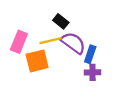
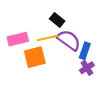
pink rectangle: (19, 42) -> (18, 39), turned 54
purple cross: (93, 72) -> (87, 68), turned -32

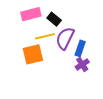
pink rectangle: (18, 39) -> (31, 14), moved
purple semicircle: (69, 40) -> (65, 38), turned -100

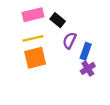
yellow line: (45, 36) -> (33, 38), moved
purple semicircle: (65, 38) -> (70, 41), size x0.7

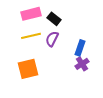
purple semicircle: (70, 41) -> (52, 39), moved
orange square: (35, 58) -> (28, 69), moved

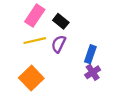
pink rectangle: (31, 14) -> (35, 16), turned -42
orange square: (28, 69) -> (31, 78), turned -30

